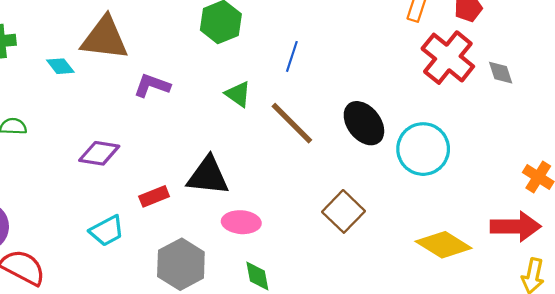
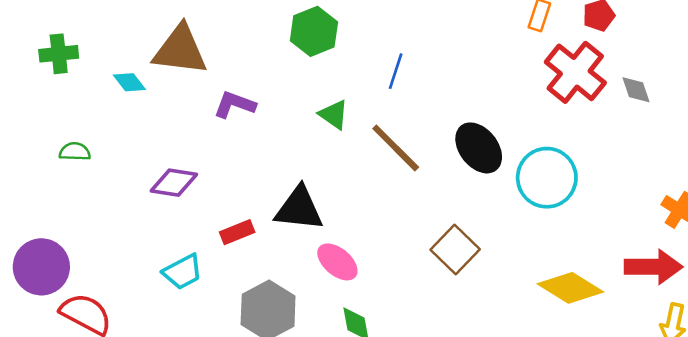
pink ellipse: (241, 222) -> (337, 262), turned 36

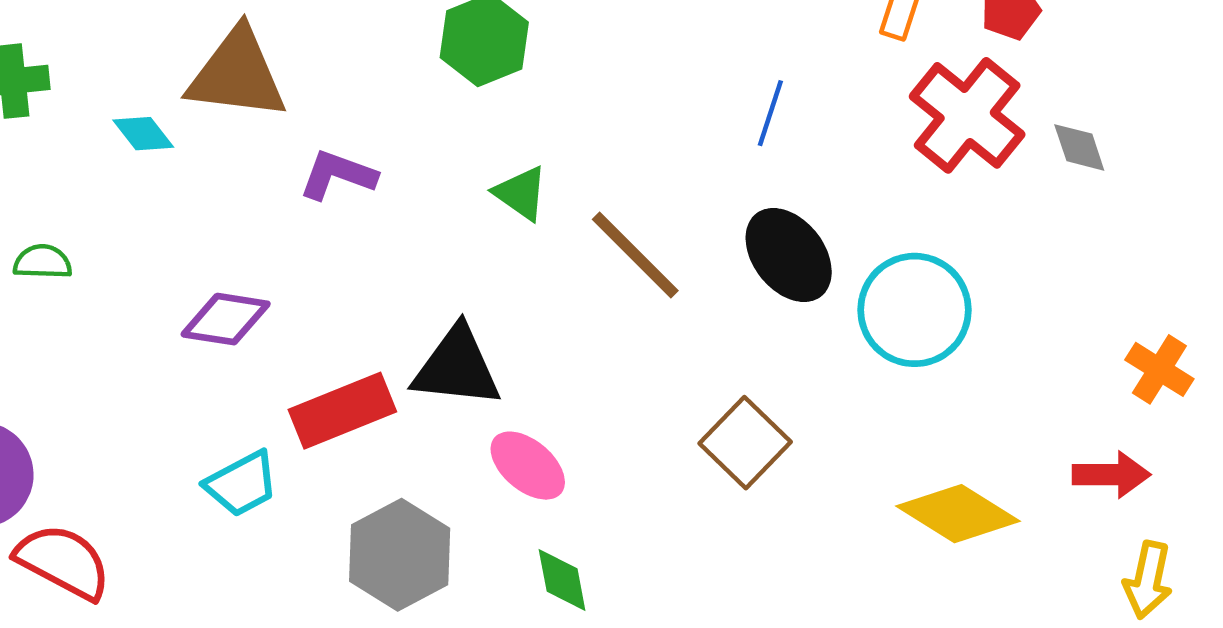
blue line: (396, 71) -> (770, 113), moved
red rectangle: (237, 232) -> (342, 411), size x1.6
red arrow: (653, 267) -> (1111, 475), size x0.7

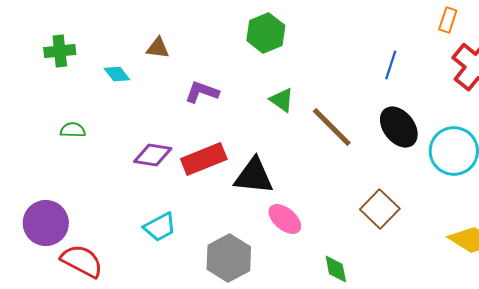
brown triangle: (237, 74) -> (158, 48), size x0.5
red rectangle: (342, 411) -> (204, 159), moved
green diamond: (562, 580) -> (336, 269), moved

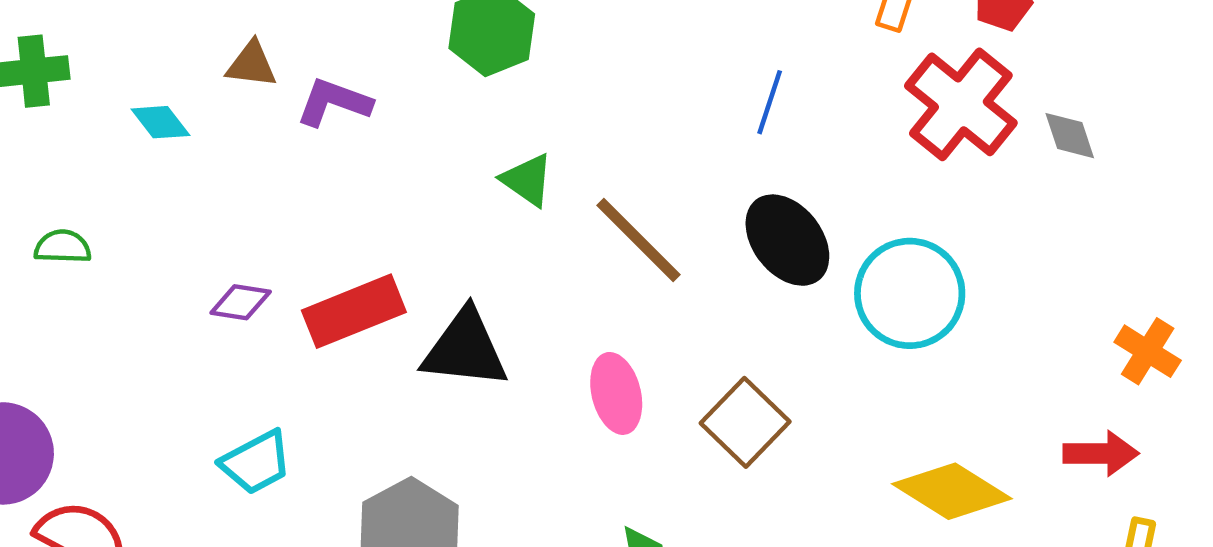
purple L-shape: (202, 92) -> (334, 102), moved
purple diamond: (153, 155) -> (241, 302), size x0.7
pink ellipse: (285, 219) -> (616, 393), moved, turned 36

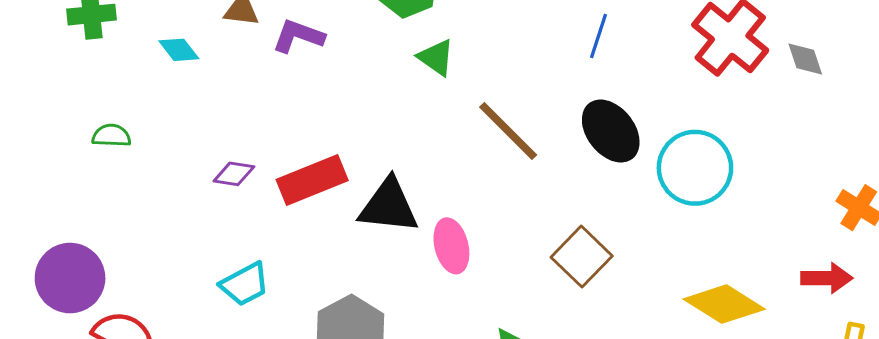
green triangle: (527, 180) -> (436, 57), moved
pink ellipse: (616, 393) -> (451, 246), moved

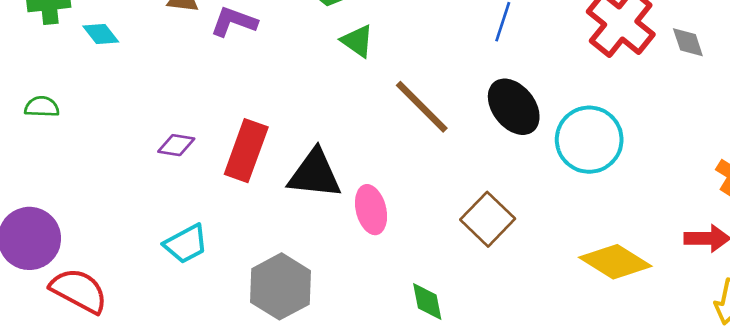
cyan diamond: (179, 50) -> (101, 34), moved
green semicircle: (111, 136) -> (42, 107), moved
red rectangle: (312, 180) -> (246, 151), turned -48

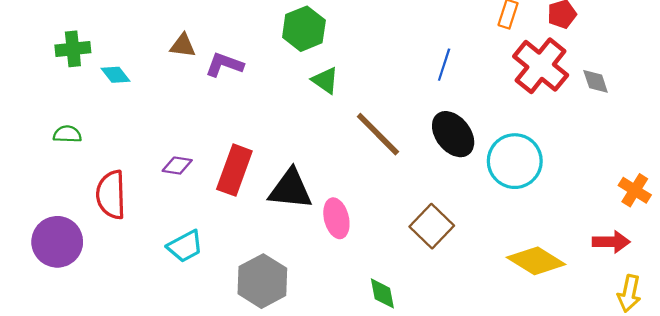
red semicircle: (79, 291) -> (111, 195), moved, turned -120

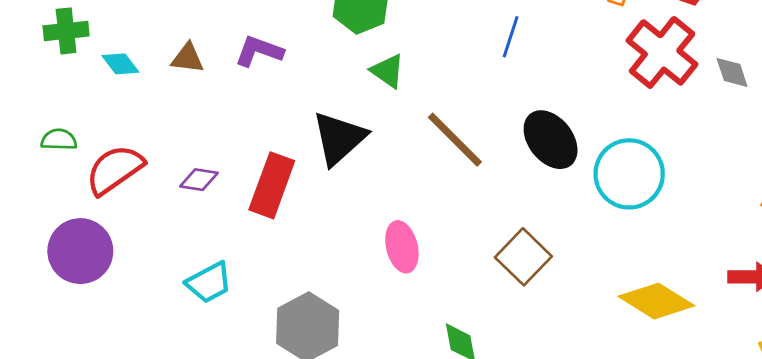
brown triangle: (183, 46) -> (188, 58), moved
blue line: (444, 65) -> (511, 37), moved
black triangle: (290, 189) -> (339, 138), moved, turned -48
red semicircle: (111, 195) -> (115, 170), moved, turned 57
purple circle: (57, 242) -> (80, 251), moved

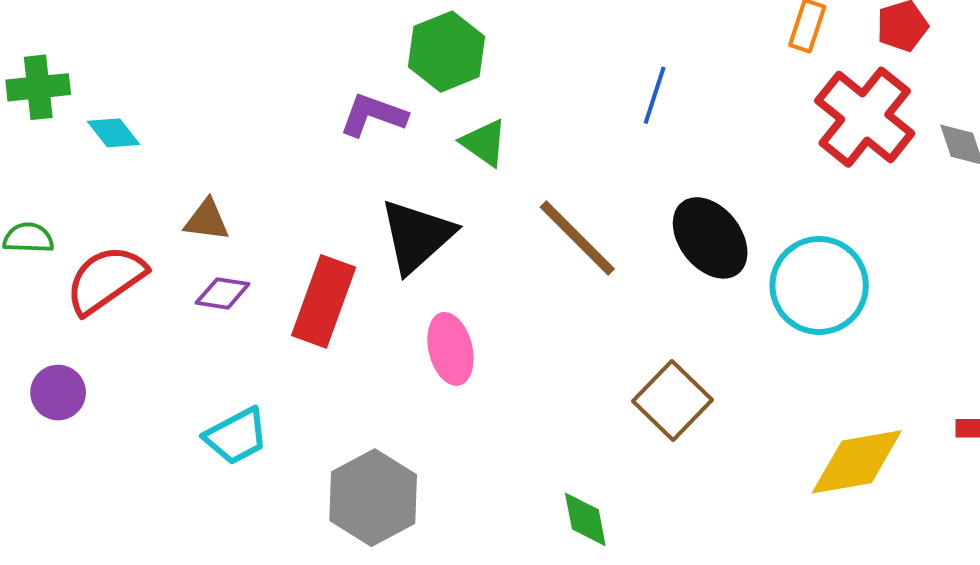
purple L-shape: (259, 51) -> (373, 115), moved
brown triangle: (188, 58) -> (207, 220), moved
pink ellipse: (402, 247) -> (450, 349), moved
purple circle: (80, 251) -> (58, 393), size x0.6
yellow diamond: (656, 301) -> (857, 462), turned -42

